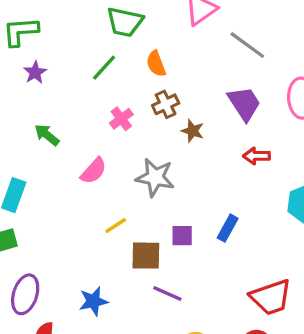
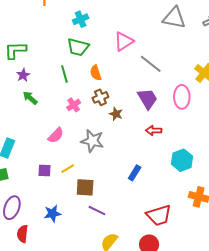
green line: (104, 68) -> (64, 74), turned -60
green arrow: (47, 135) -> (30, 98), moved
purple square: (182, 236) -> (44, 171), moved

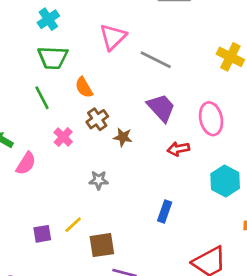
pink ellipse: (182, 97) -> (211, 119), moved
pink semicircle: (56, 135) -> (26, 163), moved
gray star: (92, 141) -> (99, 180), size x0.6

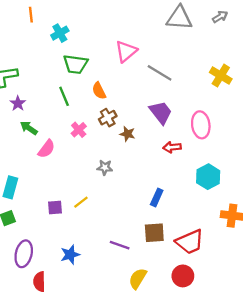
cyan cross: (48, 19) -> (60, 33), moved
brown square: (102, 245) -> (154, 233), moved

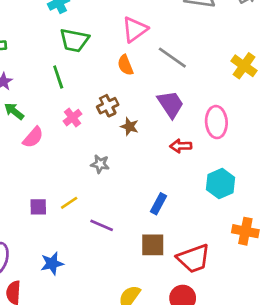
orange semicircle: (99, 91) -> (125, 65), moved
purple line: (120, 245) -> (102, 225), moved

